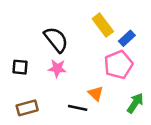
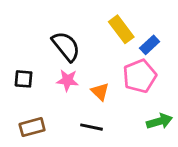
orange triangle: (96, 93) -> (100, 92), moved
green arrow: (135, 103) -> (159, 121), turned 40

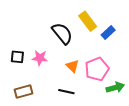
black semicircle: (66, 46) -> (62, 33), moved
pink pentagon: (140, 76) -> (97, 69), moved
pink star: (67, 80) -> (40, 58), moved

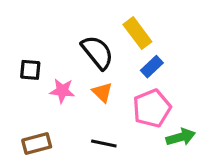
blue rectangle: (108, 32) -> (152, 67), moved
black square: (17, 57) -> (30, 70), moved
orange triangle: (72, 66) -> (102, 92), moved

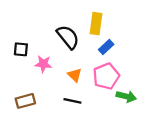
yellow rectangle: (137, 33) -> (96, 24), turned 45
orange triangle: (102, 92) -> (75, 75), moved
green arrow: (181, 137) -> (126, 96), turned 30

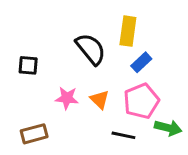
pink star: (43, 64) -> (67, 98), moved
black line: (72, 101) -> (123, 135), moved

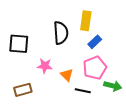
black semicircle: (91, 49) -> (61, 33), turned 35
black square: (28, 65) -> (19, 44), size x1.5
orange triangle: (100, 100) -> (67, 75), moved

